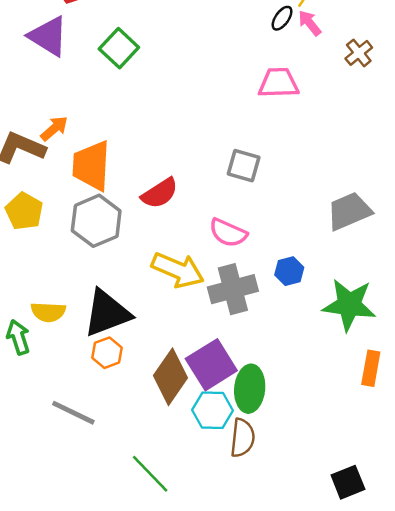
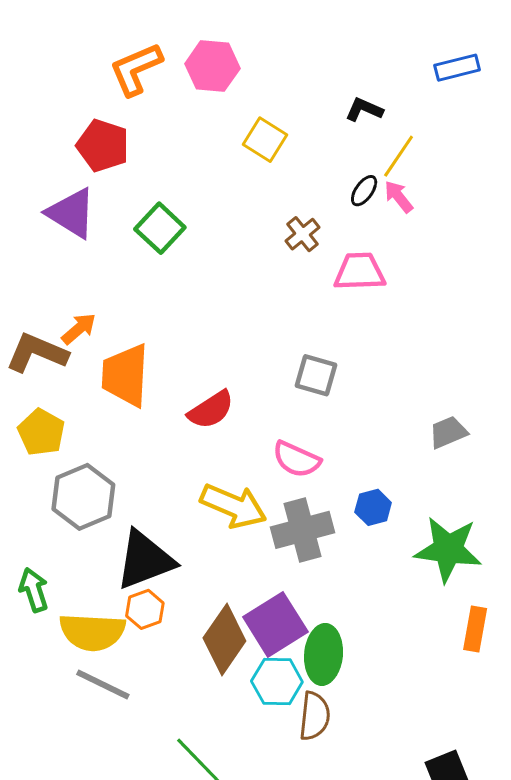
brown cross: (359, 53) -> (302, 234), moved
gray trapezoid: (349, 211) -> (448, 432), size x0.7
gray hexagon: (96, 221) -> (83, 497), moved
yellow semicircle: (48, 312) -> (92, 632), moved, size x1.5

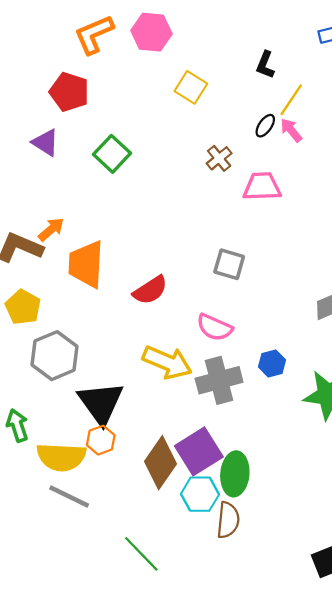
black L-shape: (364, 110) -> (265, 65), turned -92
purple triangle: (71, 213) -> (46, 143), size x0.7
black triangle: (145, 560) -> (101, 403), turned -45

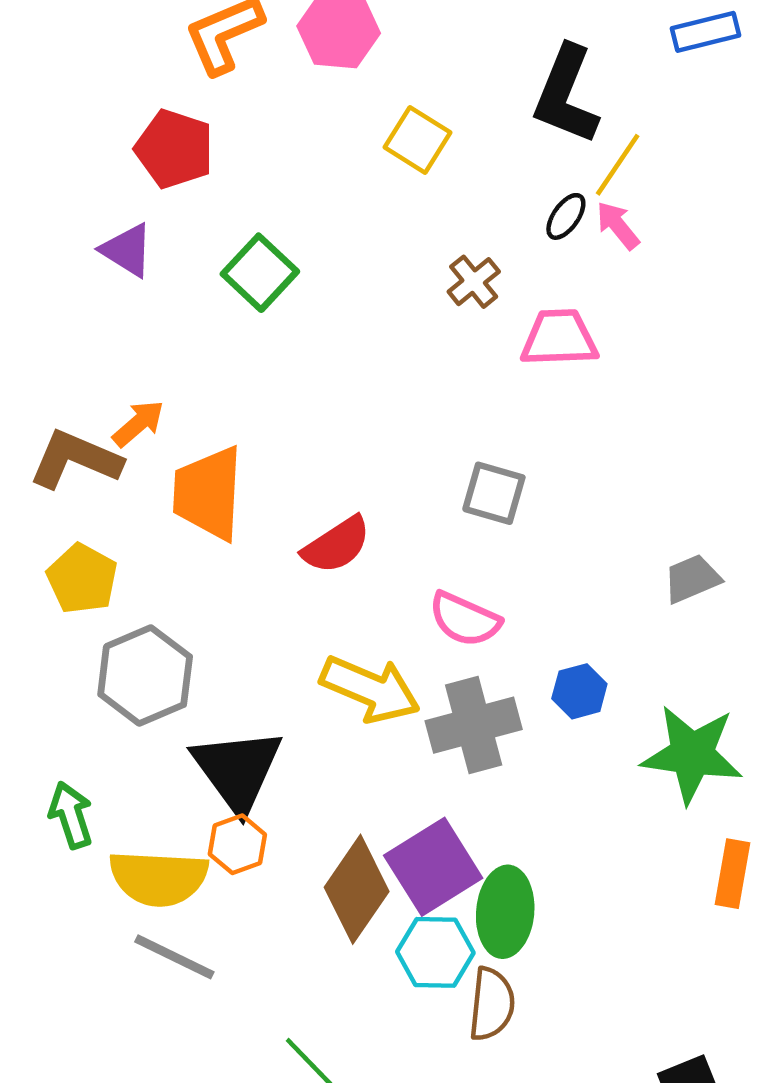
black L-shape: (265, 65) -> (566, 95), size x1.8

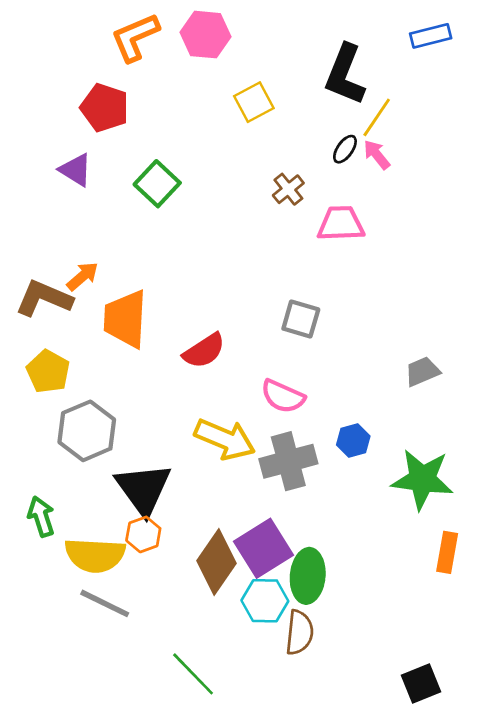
yellow square: (417, 140) -> (254, 102), turned 30

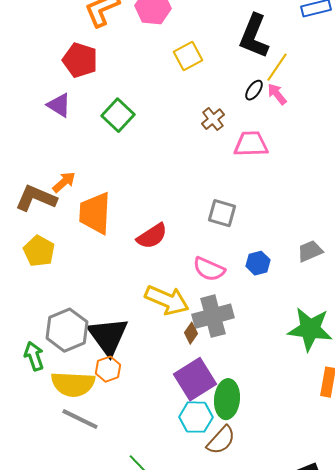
gray hexagon: (87, 431) -> (67, 330), moved
blue hexagon: (353, 441) -> (258, 263), moved
brown diamond: (217, 562) -> (191, 333), moved, size x0.5
brown semicircle: (299, 632) -> (221, 440), turned 36

